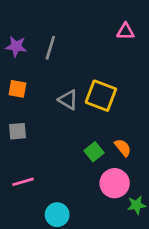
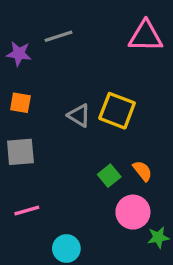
pink triangle: (126, 31) -> (146, 36), size x1.6
gray line: (50, 48) -> (58, 36), moved, turned 55
gray square: (17, 131) -> (20, 152), size x1.4

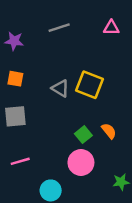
gray line: (58, 36) -> (59, 28), moved
pink triangle: (146, 36) -> (111, 28), size x0.6
pink circle: (133, 212) -> (81, 163), moved

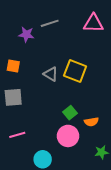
pink triangle: (111, 28) -> (93, 23), size x1.5
purple star: (14, 41) -> (26, 34), moved
orange semicircle: (109, 131) -> (91, 122), moved, turned 120

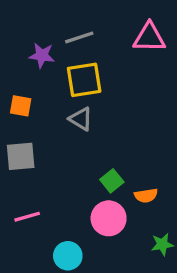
yellow square: (75, 71) -> (84, 80), moved, turned -30

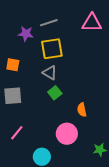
green square: (112, 181) -> (55, 93), moved
orange semicircle: (146, 196) -> (82, 110), moved, turned 88
pink line: (27, 217) -> (17, 133), turned -35

